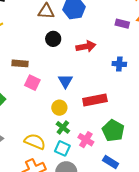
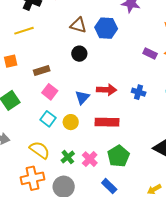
red arrow: (86, 46) -> (107, 90), moved
brown rectangle: (20, 63) -> (42, 71), turned -35
green cross: (63, 127) -> (68, 157), moved
cyan square: (62, 148) -> (48, 119), moved

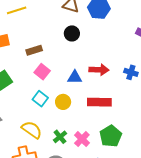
blue triangle: (82, 97) -> (75, 77), turned 49

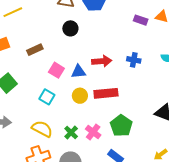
pink square: (42, 72) -> (56, 70), moved
yellow circle: (63, 102) -> (80, 96), moved

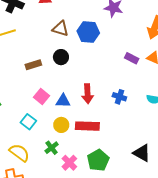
brown rectangle: (35, 50) -> (33, 65), moved
red arrow: (102, 61) -> (88, 94), turned 84
green cross: (71, 132) -> (52, 148), moved

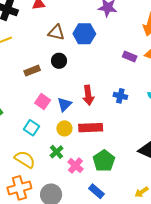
blue triangle: (63, 101) -> (64, 104), turned -42

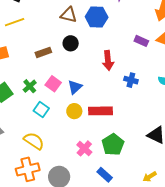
red arrow: (88, 95) -> (108, 60), moved
green cross: (57, 152) -> (30, 86), moved

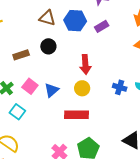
purple rectangle: (141, 41) -> (102, 26), moved, turned -56
blue cross: (131, 80) -> (120, 87), moved
yellow circle: (74, 111) -> (82, 88), moved

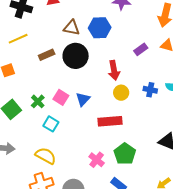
purple rectangle: (102, 26) -> (141, 49), moved
black circle: (48, 46) -> (76, 56), size x1.6
brown rectangle: (21, 55) -> (47, 55), moved
yellow circle: (82, 88) -> (121, 93), moved

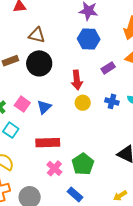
blue hexagon: (100, 28) -> (89, 39), moved
purple rectangle: (141, 49) -> (108, 68), moved
red rectangle: (110, 121) -> (48, 143), moved

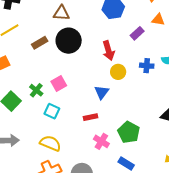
pink square: (22, 104) -> (59, 83), turned 35
blue triangle: (44, 107) -> (102, 92), moved
red rectangle: (48, 143) -> (90, 117), size x0.6

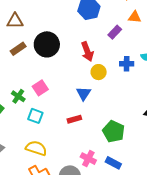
brown triangle: (61, 13) -> (15, 21), moved
pink cross: (101, 141) -> (88, 159), moved

